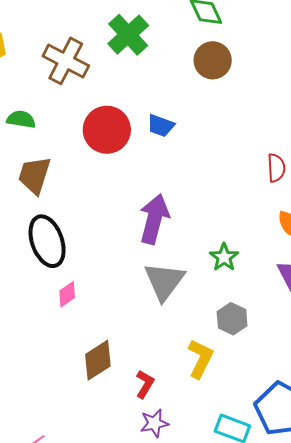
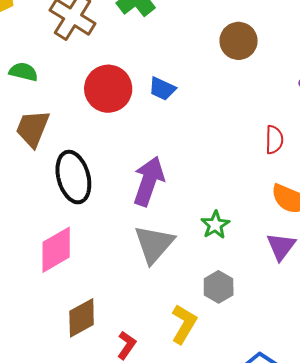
brown circle: (213, 60) -> (239, 41), moved
black ellipse: (47, 241) -> (73, 177), moved
pink diamond: (67, 294) -> (56, 250), size x1.8

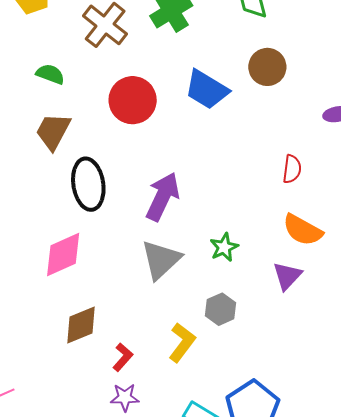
blue trapezoid: (162, 89) -> (207, 90), moved, size x1.6

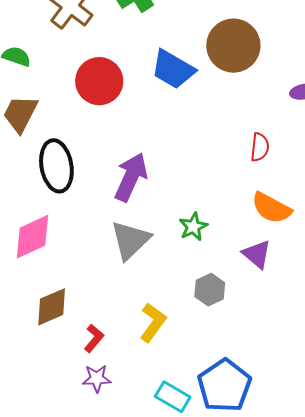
brown circle: (267, 67) -> (233, 46), size x1.4
purple triangle: (287, 276) -> (257, 254), turned -32
gray hexagon: (221, 309) -> (210, 290), moved

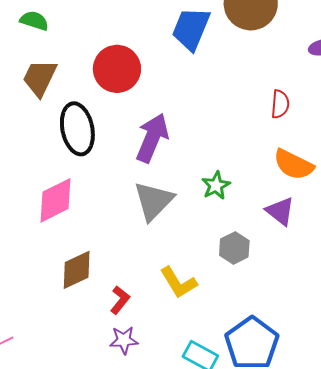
blue trapezoid: (173, 69) -> (191, 29), turned 84
red circle: (99, 81) -> (117, 69), moved
yellow L-shape: (153, 322) -> (178, 283), turned 114

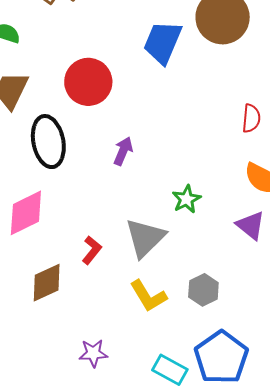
purple arrow: (152, 138) -> (123, 151), size x0.6
gray triangle: (154, 201) -> (145, 238), moved
gray hexagon: (234, 248) -> (203, 290), moved
red L-shape: (120, 300) -> (92, 250), moved

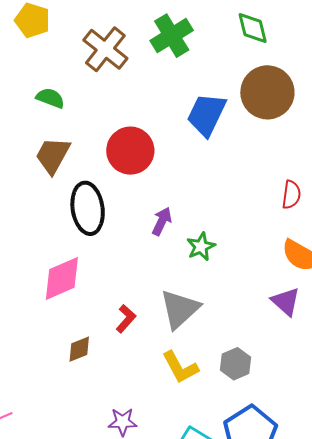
green star: (186, 199) -> (201, 247), moved
brown diamond: (47, 283) -> (79, 349), size x0.7

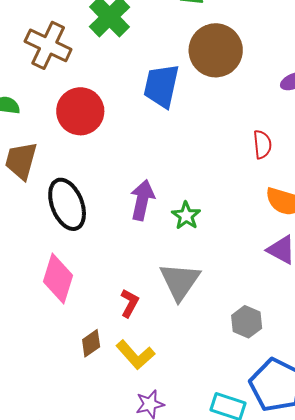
red circle: (130, 151) -> (80, 111), moved
purple arrow: (162, 221) -> (142, 200), size x1.4
pink diamond: (62, 278) -> (58, 278), turned -36
yellow L-shape: (180, 367) -> (135, 355), moved

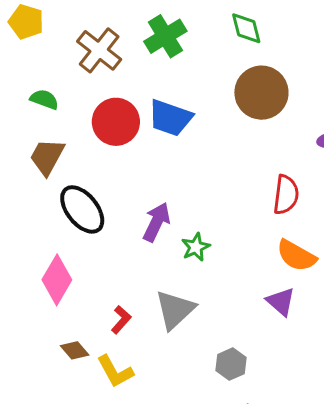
blue trapezoid: (161, 86) -> (170, 118), moved, turned -96
red semicircle: (262, 144) -> (286, 195), size x1.4
black ellipse: (67, 204) -> (82, 209), turned -30
brown diamond: (91, 343) -> (75, 350), turned 72

